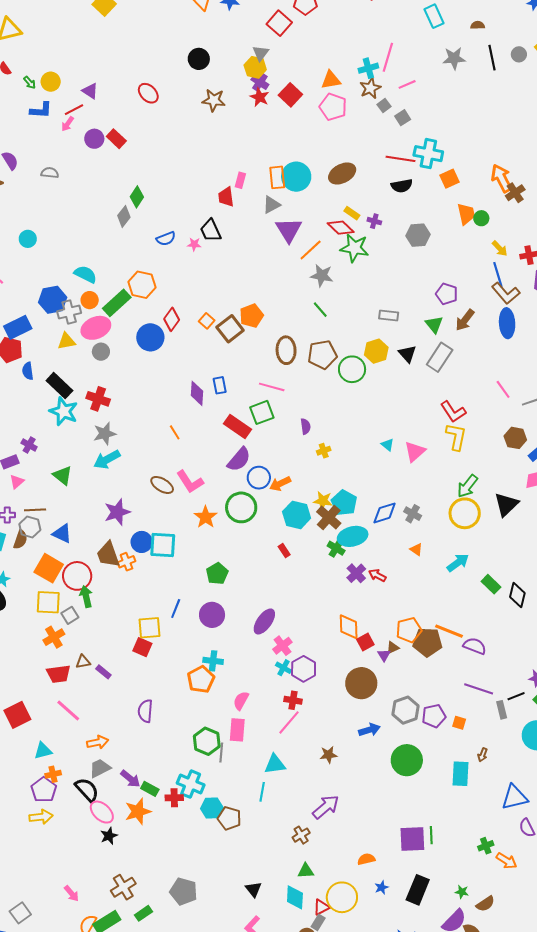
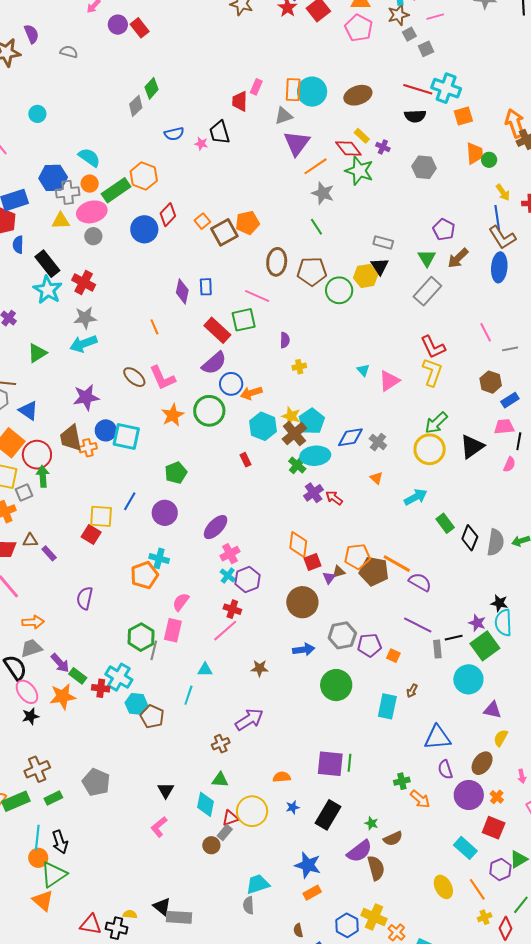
black triangle: (407, 354) -> (380, 266), moved
green triangle: (63, 476) -> (37, 353), turned 40
cyan triangle: (275, 764) -> (205, 670), size x0.7

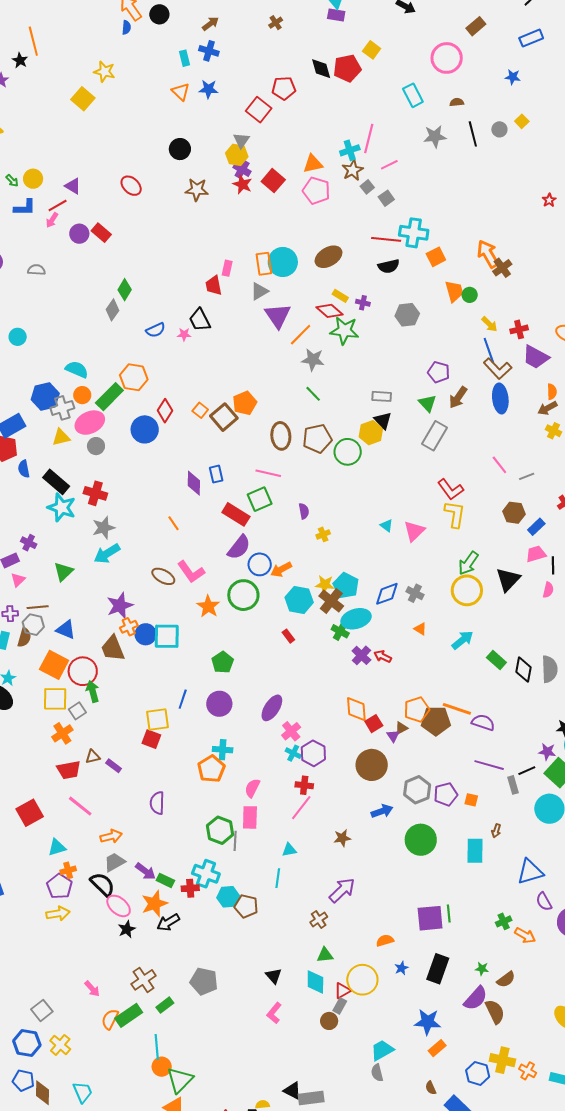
orange cross: (88, 448) -> (129, 627), moved
black arrow: (60, 842) -> (168, 922), moved, turned 90

